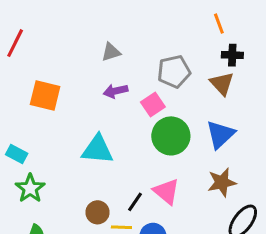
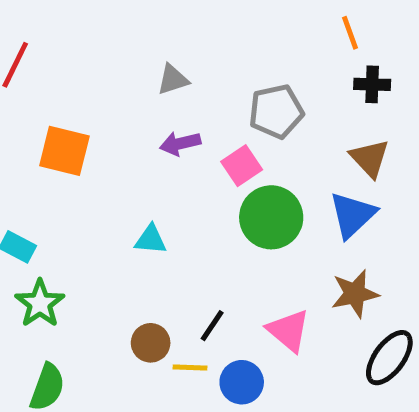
brown triangle: (222, 84) -> (370, 158), moved
cyan triangle: (97, 149) -> (151, 239), size x0.6
pink triangle: (166, 191) -> (288, 331), moved

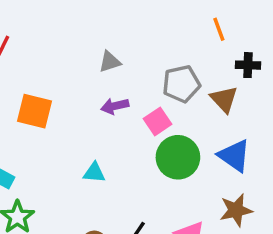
orange line: (350, 33) -> (219, 29), moved
brown triangle: (370, 158) -> (224, 99), moved
blue triangle: (352, 215) -> (234, 156), turned -42

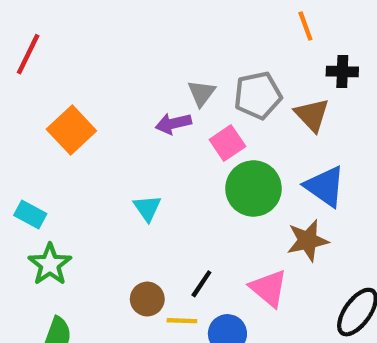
gray triangle: (110, 62) -> (201, 93), moved, turned -35
orange square: (35, 111) -> (71, 130), turned 33
cyan triangle: (94, 173) -> (147, 208), turned 50
brown star: (236, 210) -> (308, 241), moved

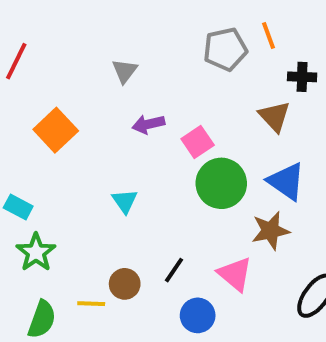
gray triangle: (201, 93) -> (125, 71), moved
gray pentagon: (258, 95) -> (225, 49), moved
yellow line: (182, 321) -> (91, 304), moved

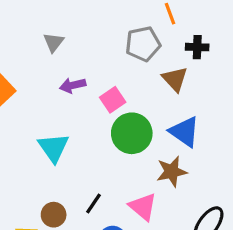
gray pentagon: (225, 49) -> (143, 44), moved
cyan triangle: (125, 201) -> (54, 148), size x1.5

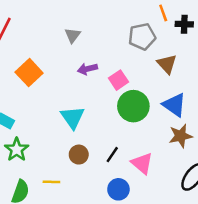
black cross: (197, 47) -> (184, 24), moved
brown star: (172, 172) -> (181, 136), moved
black line: (93, 204) -> (112, 155), moved
brown circle: (54, 215) -> (79, 155), moved

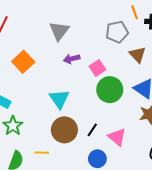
gray triangle: (73, 35) -> (59, 31), size x1.5
brown circle: (79, 155) -> (64, 130), size x1.6

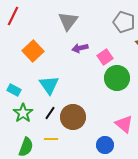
gray pentagon: (117, 32) -> (124, 22), turned 30
cyan triangle: (59, 99) -> (49, 85), moved
black line: (92, 130) -> (50, 113), moved

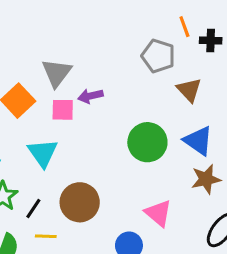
gray triangle: (68, 21) -> (57, 73), moved
pink square: (105, 57) -> (63, 110), moved, turned 35
black line: (50, 113) -> (33, 208), moved

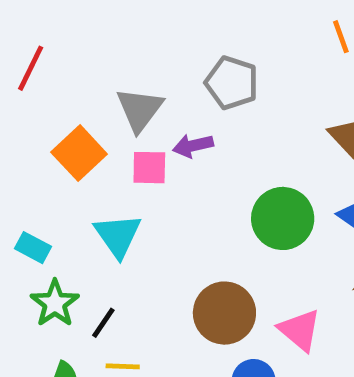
gray pentagon: (158, 56) -> (232, 83), moved
brown circle: (80, 202) -> (224, 313), moved

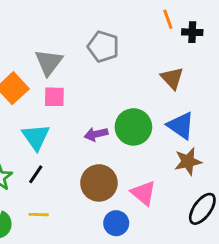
purple arrow: (193, 146) -> (96, 134), moved
black line: (103, 323) -> (36, 174), moved

